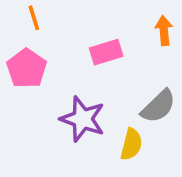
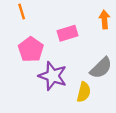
pink pentagon: (27, 68) -> (31, 49), moved

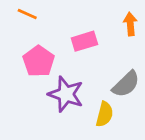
orange line: (22, 11) -> (27, 14), turned -49

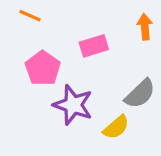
yellow semicircle: (104, 114) -> (116, 127), turned 35

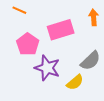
pink rectangle: (94, 46) -> (61, 30), size x1.4

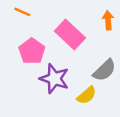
pink rectangle: (61, 30) -> (70, 35), turned 60

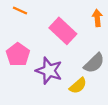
pink pentagon: (32, 51) -> (18, 55), moved

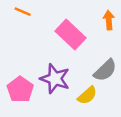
pink pentagon: (18, 55) -> (20, 89), moved

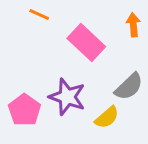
orange line: (23, 12) -> (39, 14), moved

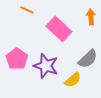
pink pentagon: (25, 110) -> (17, 59), moved

